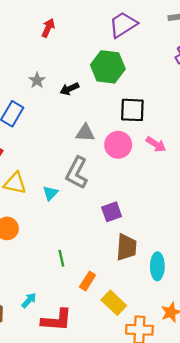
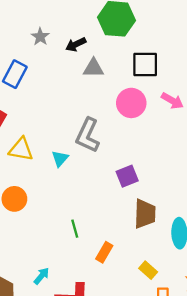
gray triangle: (85, 133) -> (93, 68), moved
yellow rectangle: (114, 303) -> (148, 270), moved, size x0.7

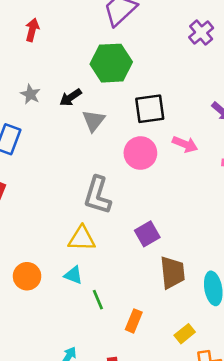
gray triangle: (93, 68) -> (94, 121), turned -45
yellow triangle: (21, 149) -> (82, 239), moved
cyan triangle: (60, 159) -> (73, 275), moved, turned -42
yellow rectangle: (148, 270) -> (185, 334), turned -72

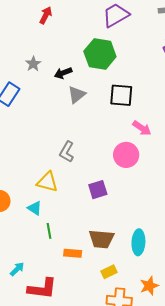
pink circle: (140, 153) -> (126, 155), moved
gray L-shape: (98, 195) -> (67, 152), size x0.7
brown trapezoid: (172, 272) -> (101, 239), moved, turned 88
orange rectangle: (134, 321) -> (73, 253), turned 60

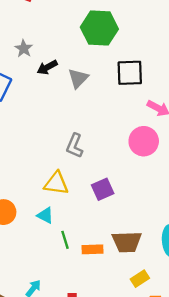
black arrow: (63, 73) -> (47, 67), moved
purple square: (98, 190) -> (103, 189), moved
orange rectangle: (73, 253) -> (93, 249), moved

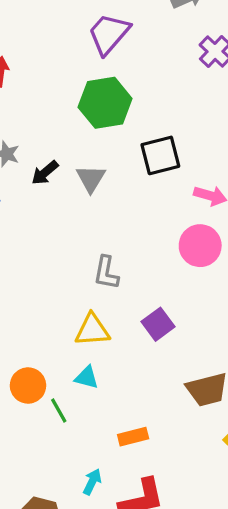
green line: (65, 240) -> (59, 410), moved
orange rectangle: (93, 249) -> (133, 437), moved

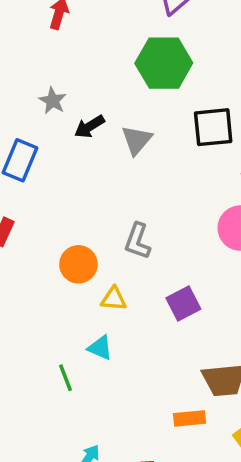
yellow triangle: (92, 330) -> (114, 299), size x0.7
orange circle: (28, 386) -> (78, 264), moved
orange rectangle: (133, 437) -> (190, 418), moved

